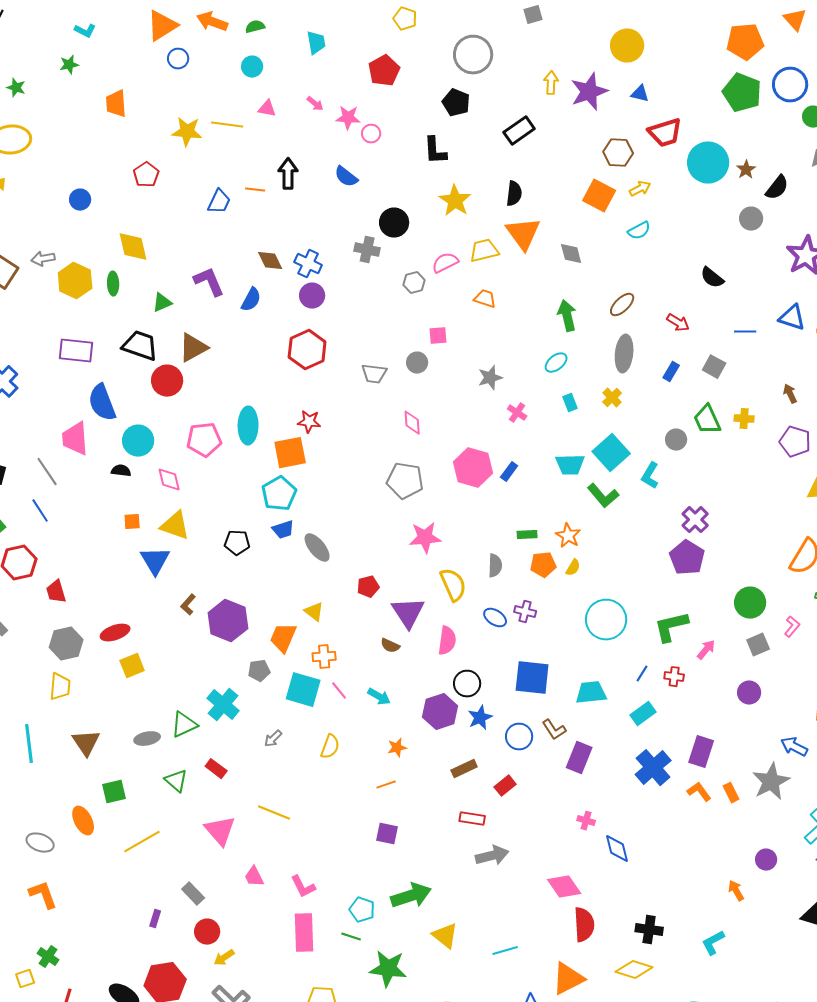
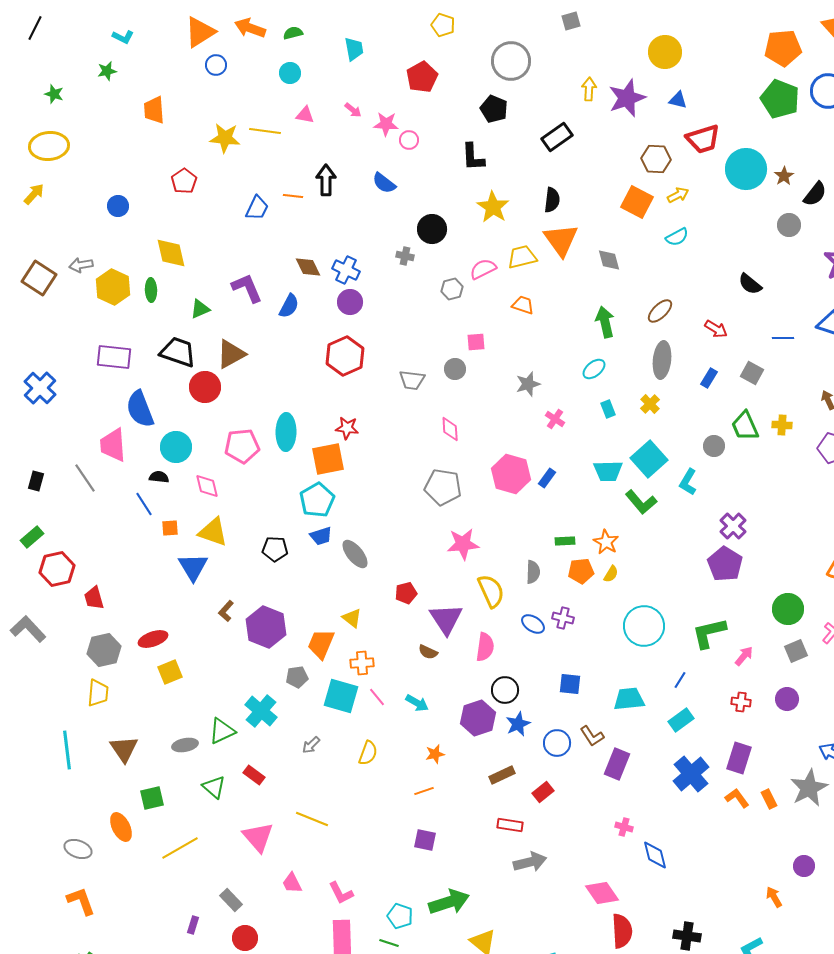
gray cross: (367, 250) -> (405, 256), size x0.7
blue line: (40, 511) -> (144, 504), moved
red cross: (674, 677) -> (741, 702), moved
blue square: (532, 678) -> (570, 684), size x0.6

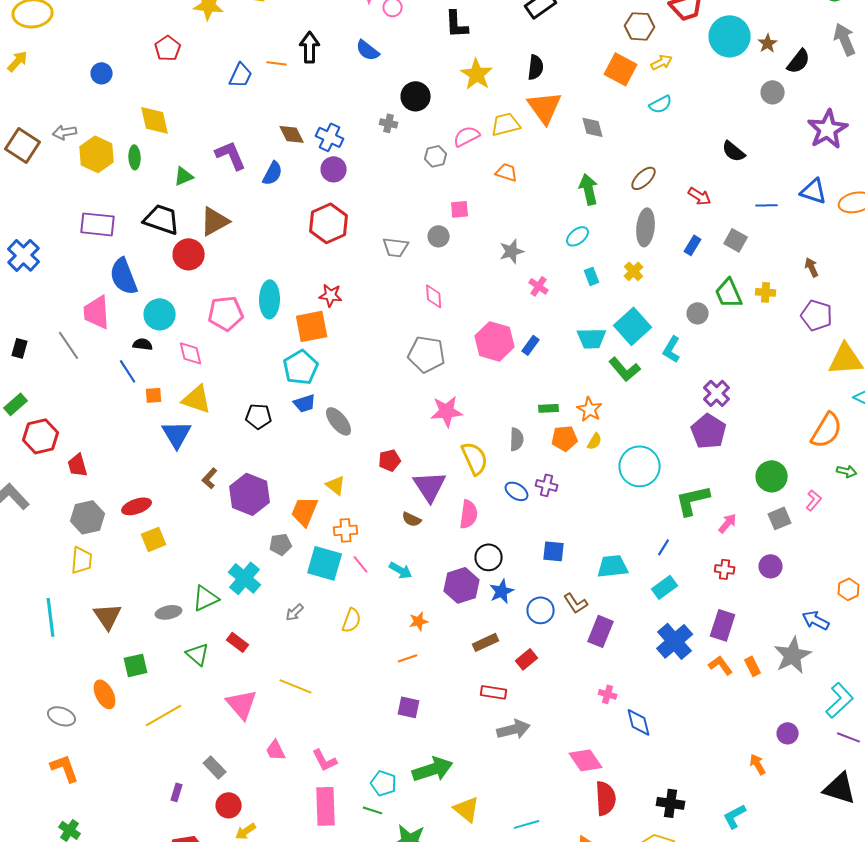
cyan circle: (644, 626) -> (640, 466), moved

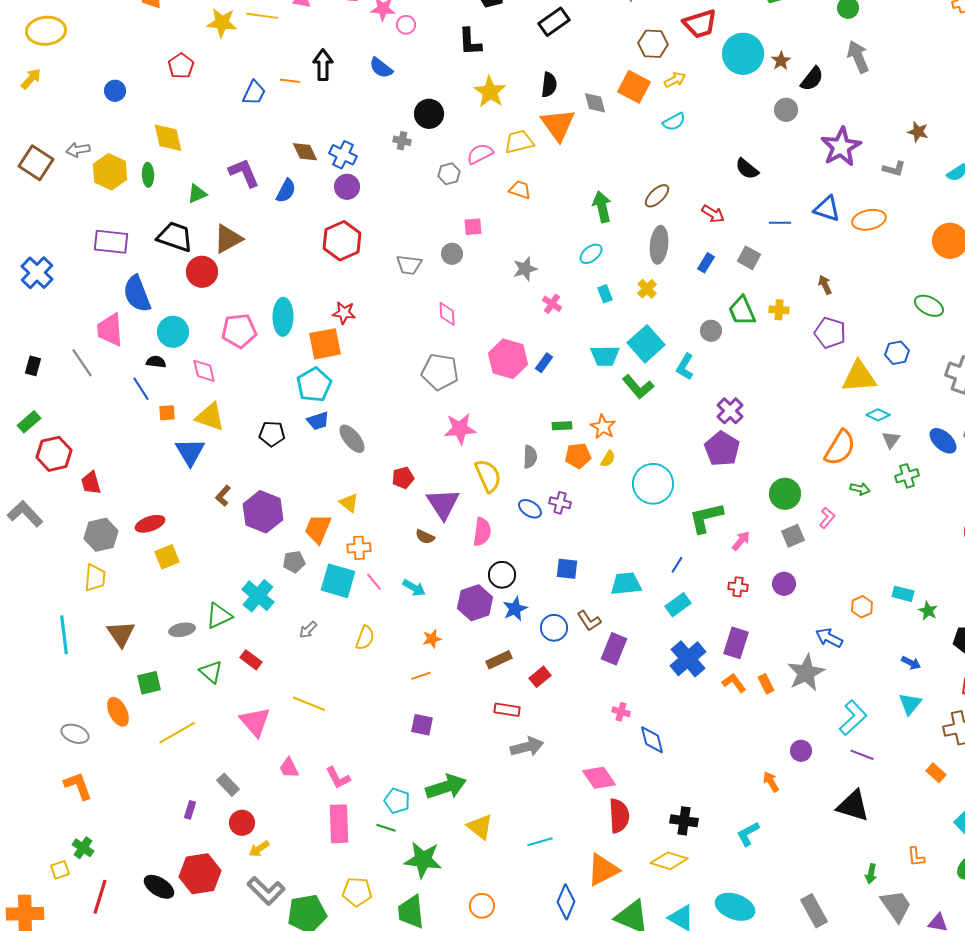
gray diamond: (593, 127) -> (595, 103), moved

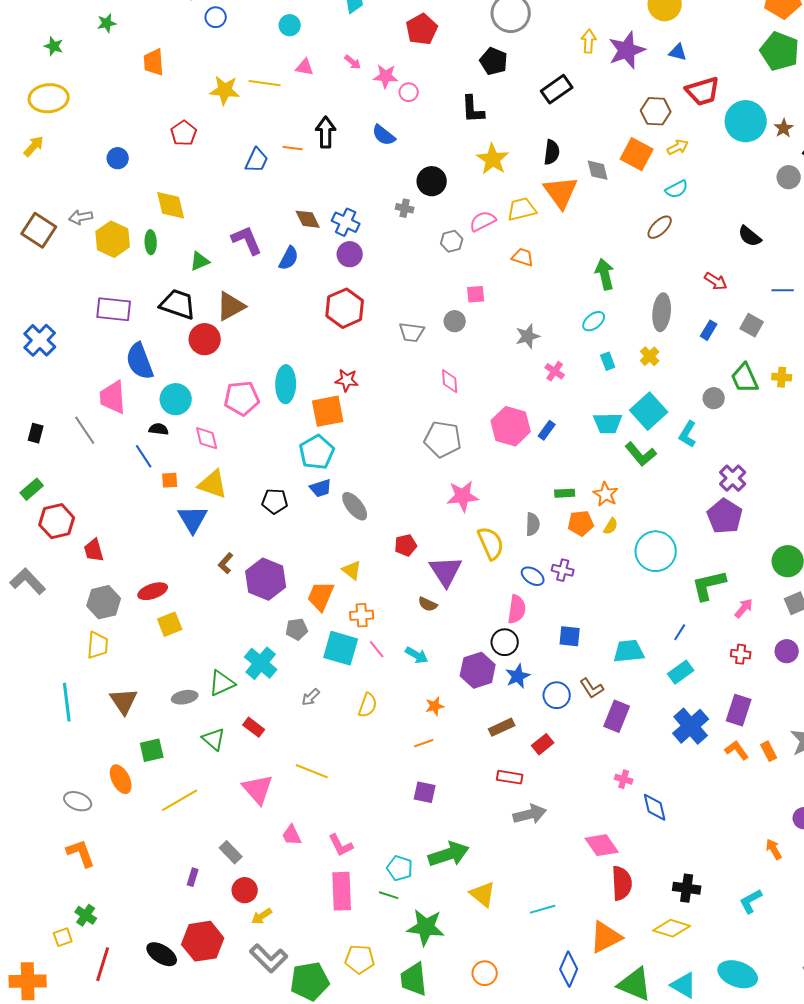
brown ellipse: (657, 196) -> (660, 227), moved
pink semicircle: (482, 532) -> (517, 609), moved

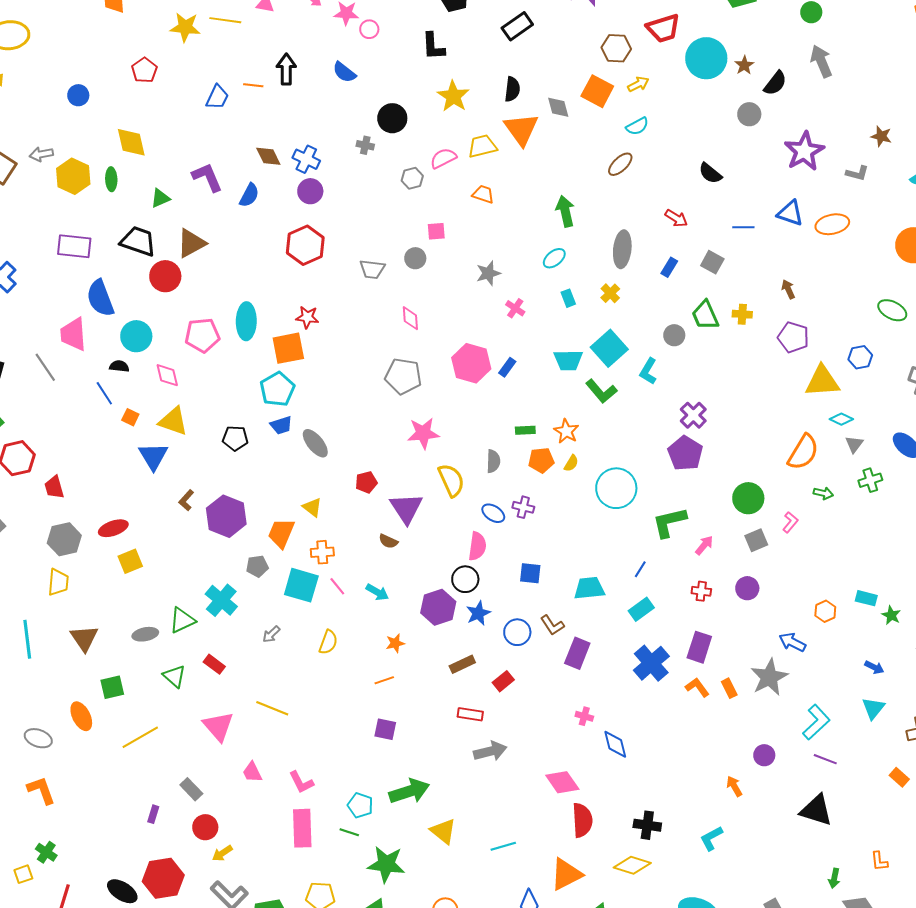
orange square: (170, 480) -> (130, 417), turned 30

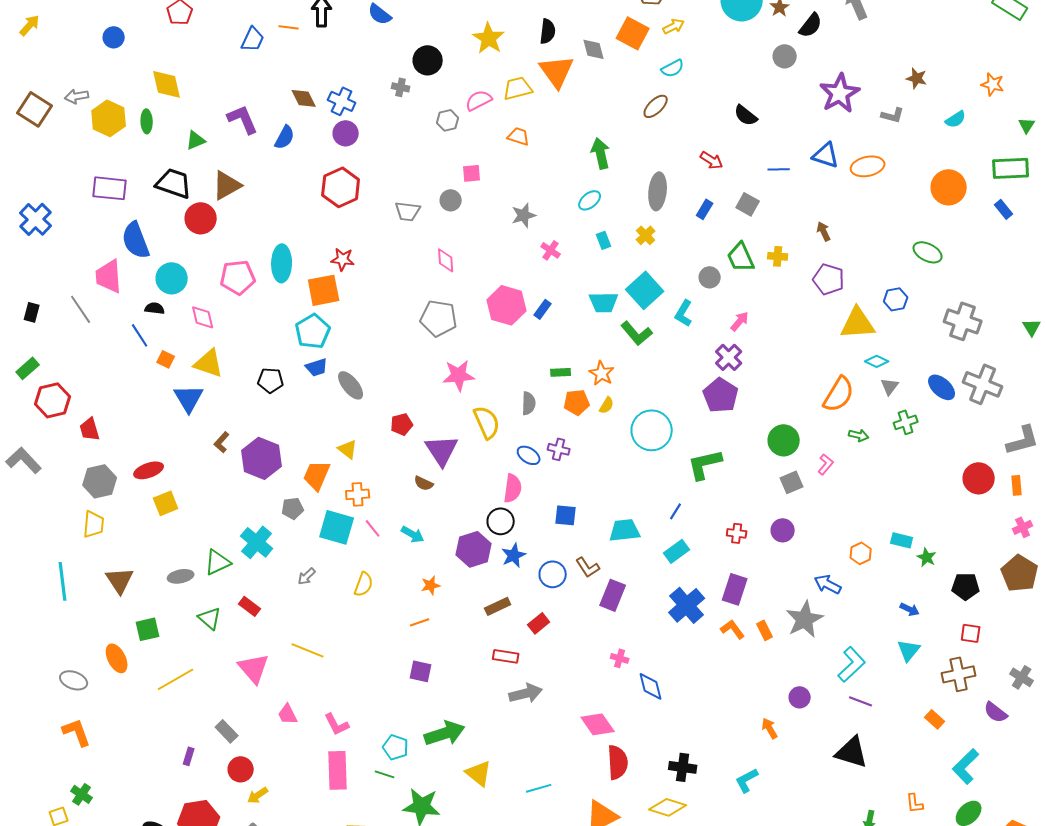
pink arrow: (704, 545) -> (740, 321), moved

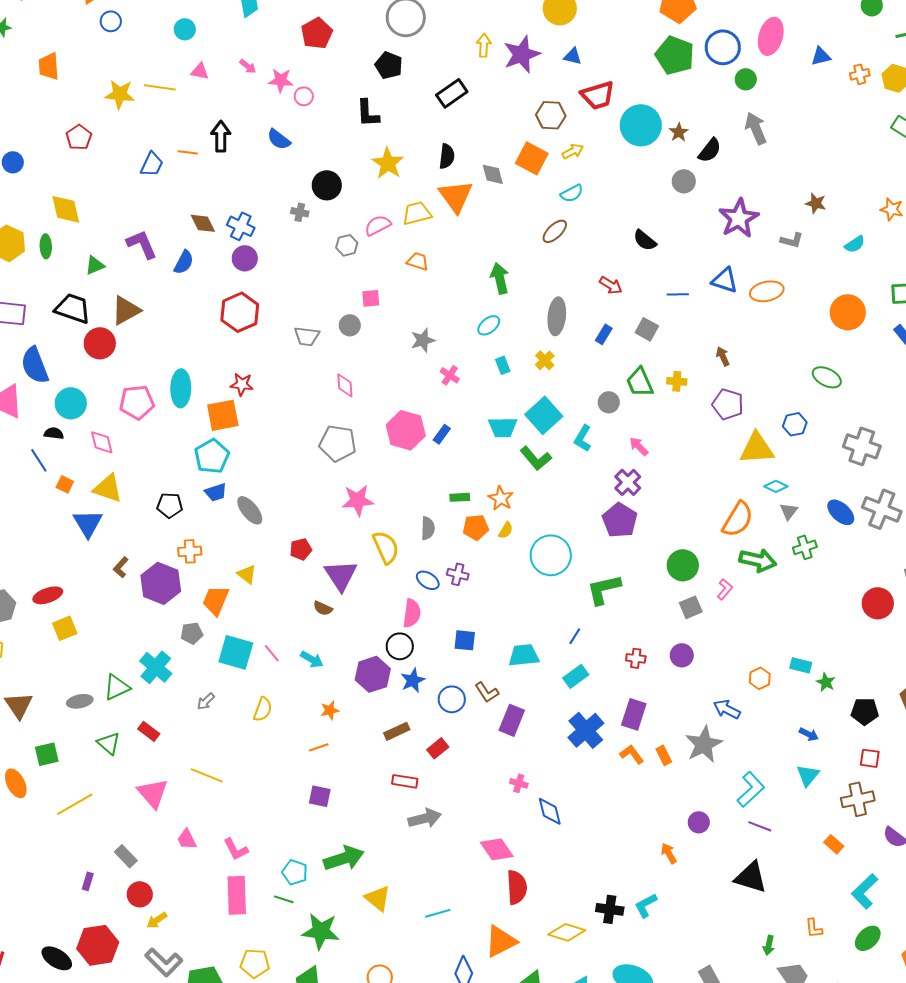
pink arrow: (740, 321) -> (639, 446), turned -85
green arrow: (859, 435) -> (758, 560), size x1.8
orange cross: (358, 494) -> (190, 551), moved
black cross: (683, 767) -> (610, 909), moved

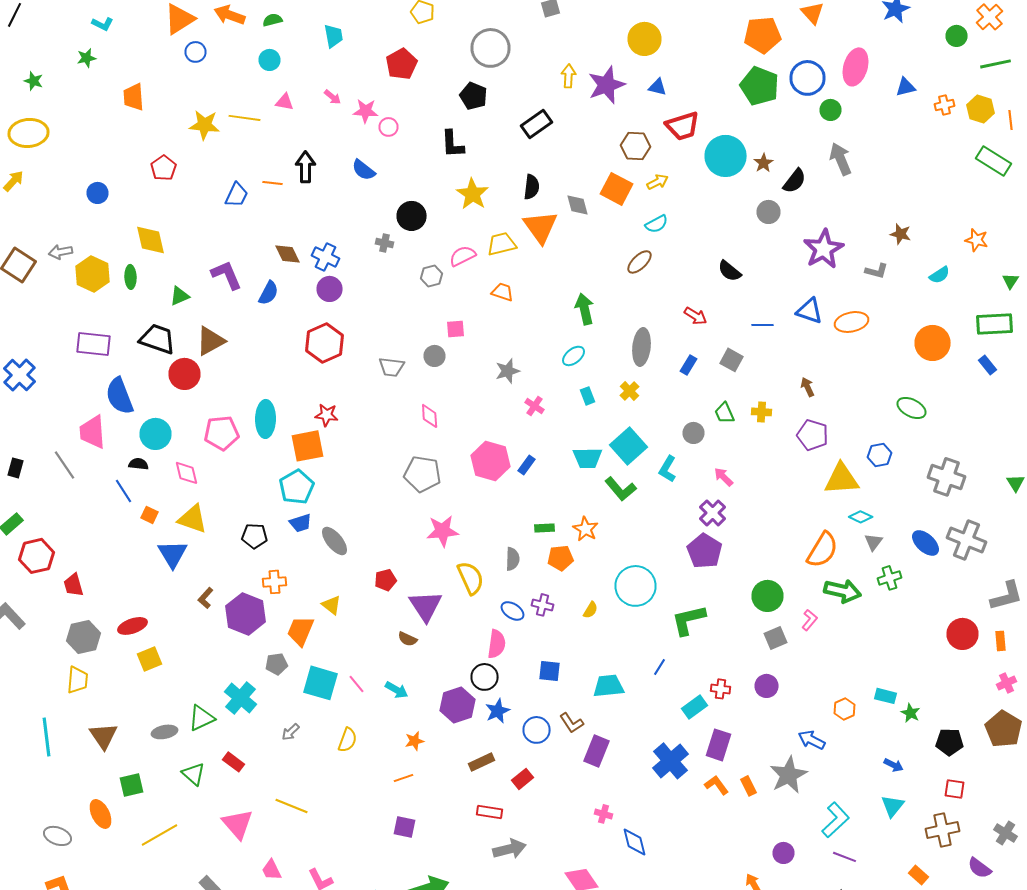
green trapezoid: (640, 382) -> (724, 413), size x0.7
yellow semicircle: (506, 530) -> (590, 610), moved
cyan rectangle: (576, 676) -> (694, 707), moved

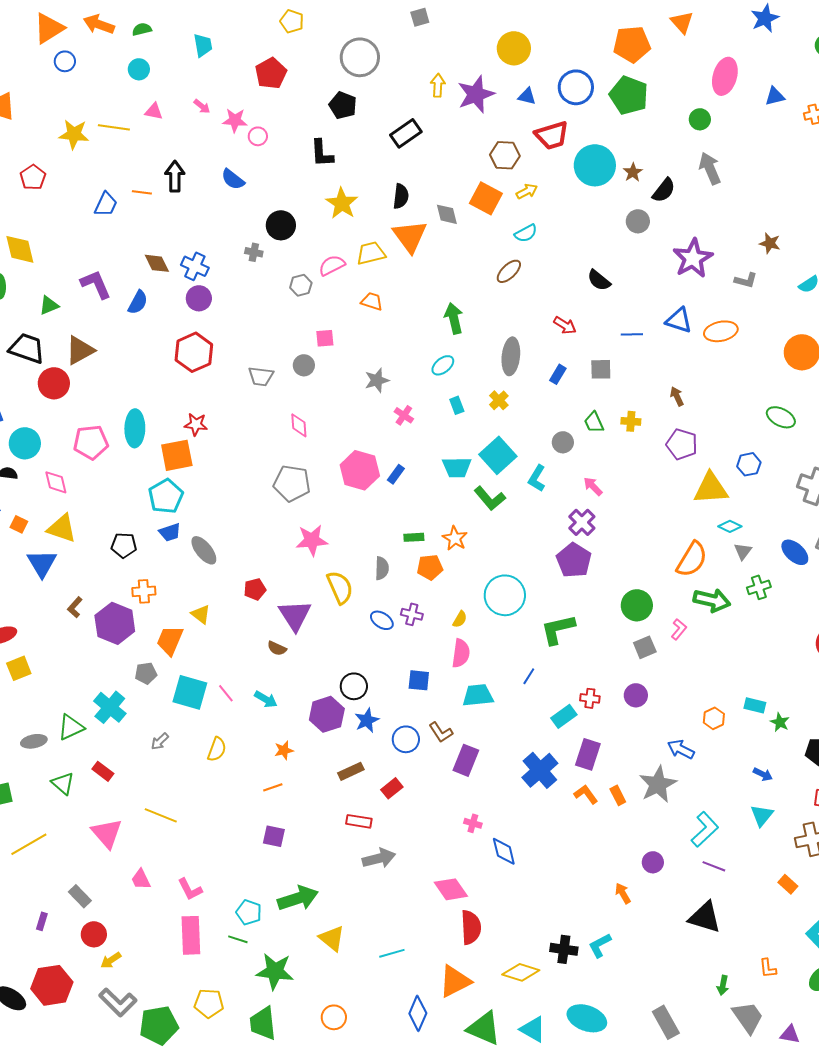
blue circle: (808, 78) -> (576, 87), moved
gray square: (732, 360) -> (601, 369), turned -30
pink semicircle: (496, 644) -> (461, 653), moved

